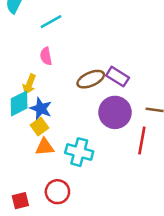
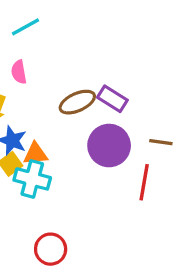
orange triangle: (45, 147) -> (36, 154), moved
cyan cross: (79, 152) -> (32, 179), moved
red circle: (57, 192) -> (51, 249), moved

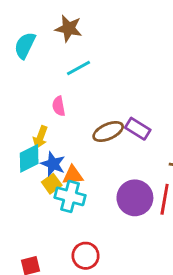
cyan line: (26, 27) -> (78, 68), moved
purple circle: (109, 146) -> (135, 198), moved

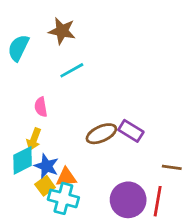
pink semicircle: (59, 106) -> (41, 107), moved

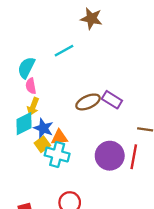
brown star: (62, 31) -> (91, 19), moved
cyan semicircle: (18, 48) -> (26, 68), moved
pink semicircle: (41, 107) -> (31, 86), moved

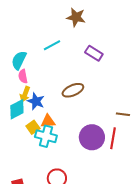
purple rectangle: (112, 100) -> (94, 53), moved
blue star: (43, 128) -> (36, 101), moved

